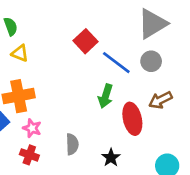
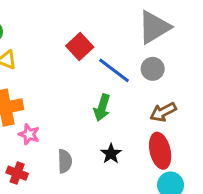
red ellipse: (132, 119) -> (160, 151), moved
pink star: (32, 128) -> (29, 134), moved
black star: (111, 158) -> (111, 154), moved

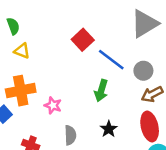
gray circle: (153, 69) -> (143, 71), moved
pink star: (29, 134) -> (53, 105), moved

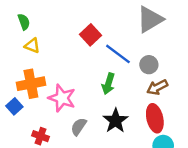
pink star: (53, 105) -> (62, 98), size x1.6
black star: (109, 129) -> (116, 121), size x1.5
gray semicircle: (70, 135) -> (79, 127), turned -144

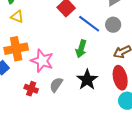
gray circle: (149, 65) -> (113, 25), moved
red cross: (40, 136) -> (31, 89), moved

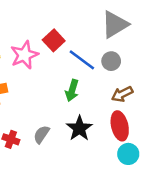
pink star: (42, 61) -> (24, 55), moved, turned 30

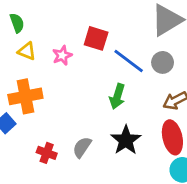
red square: (54, 40) -> (96, 38), turned -30
pink star: (24, 55) -> (62, 55), size x0.6

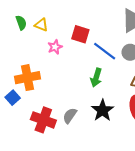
yellow triangle: (27, 51) -> (41, 25), moved
red cross: (47, 153) -> (43, 120), size x1.6

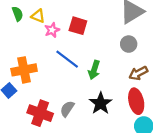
pink star: (55, 47) -> (52, 30), moved
blue line: (105, 51) -> (67, 59), moved

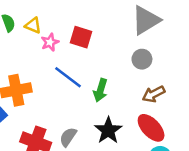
red ellipse: (136, 101) -> (151, 128), turned -30

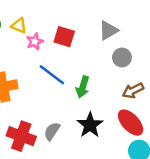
gray triangle: (146, 20) -> (108, 30), moved, size x0.7

